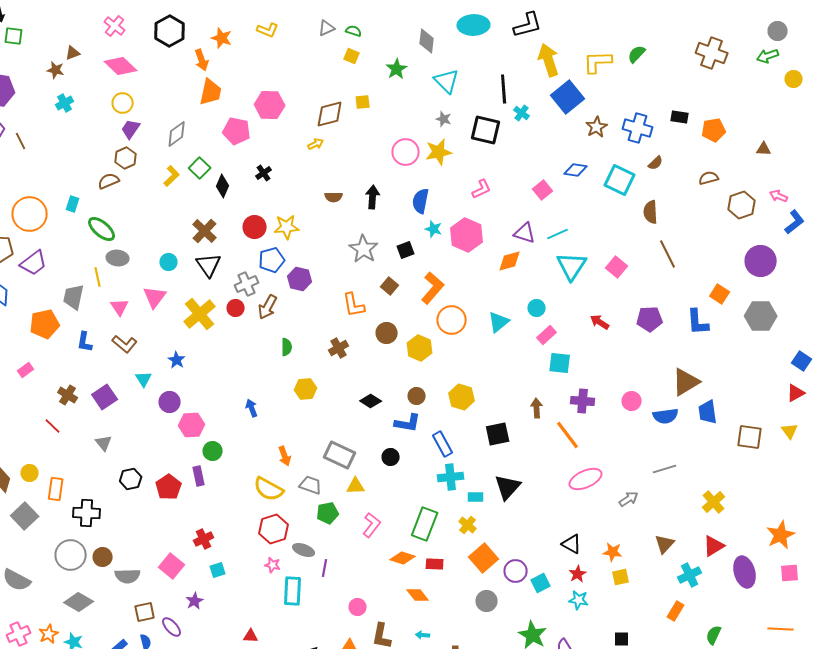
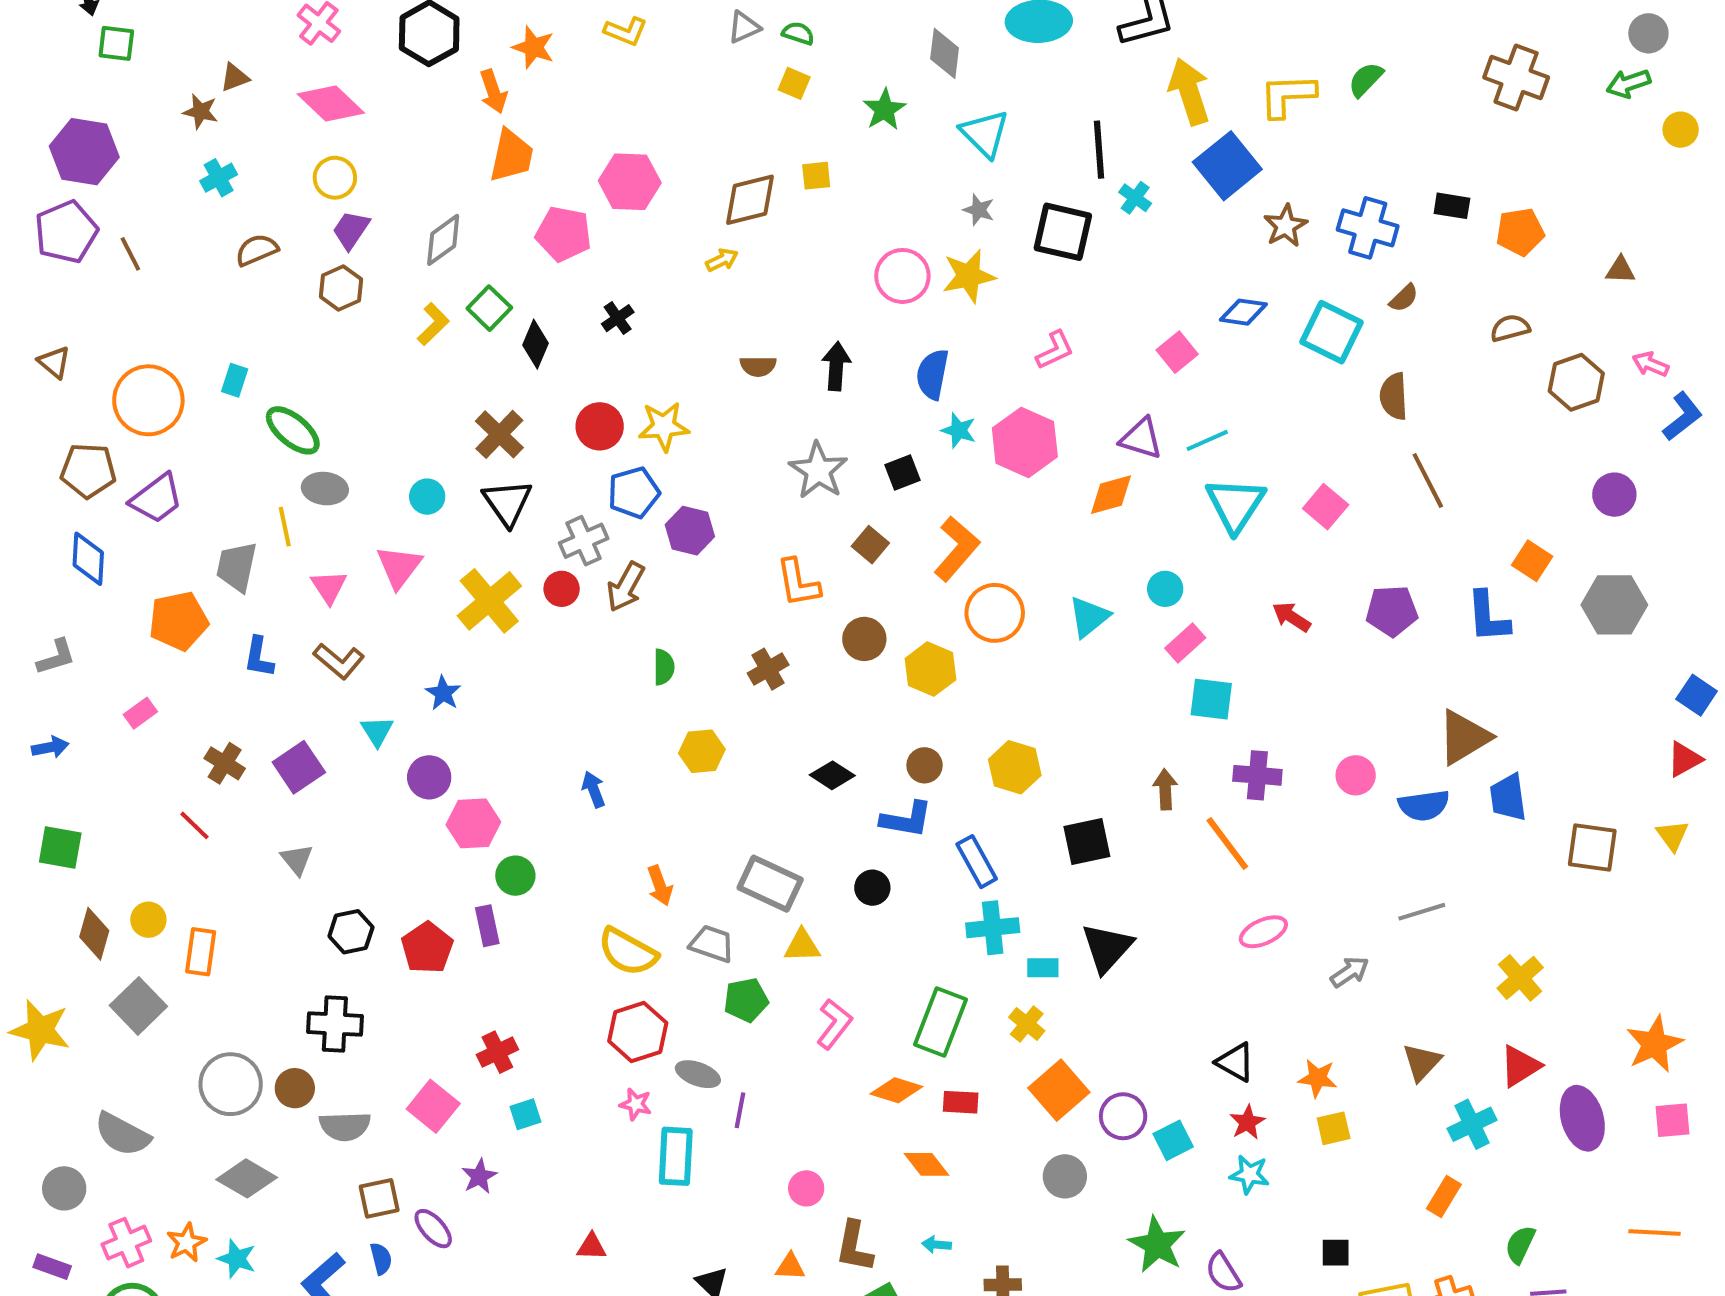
brown semicircle: (109, 181) -> (257, 250), moved
purple circle: (761, 261) -> (1614, 495), size x0.7
pink ellipse: (586, 479) -> (1263, 932), size x0.7
black cross: (87, 513) -> (335, 1024), moved

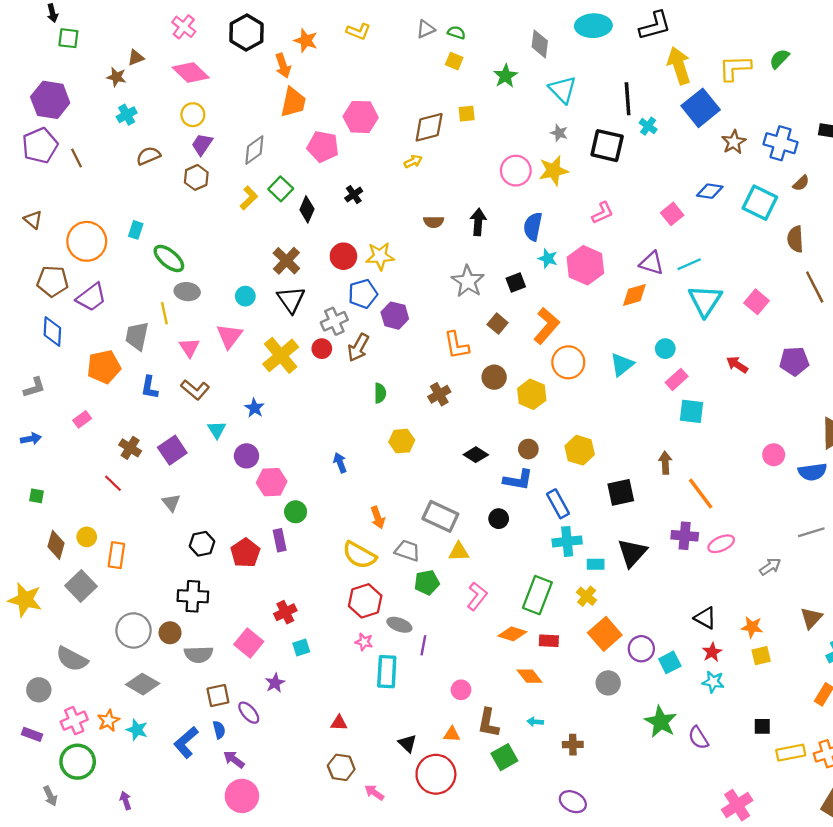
purple cross: (1257, 775) -> (685, 536), moved
green square: (60, 848) -> (37, 496), size x0.6

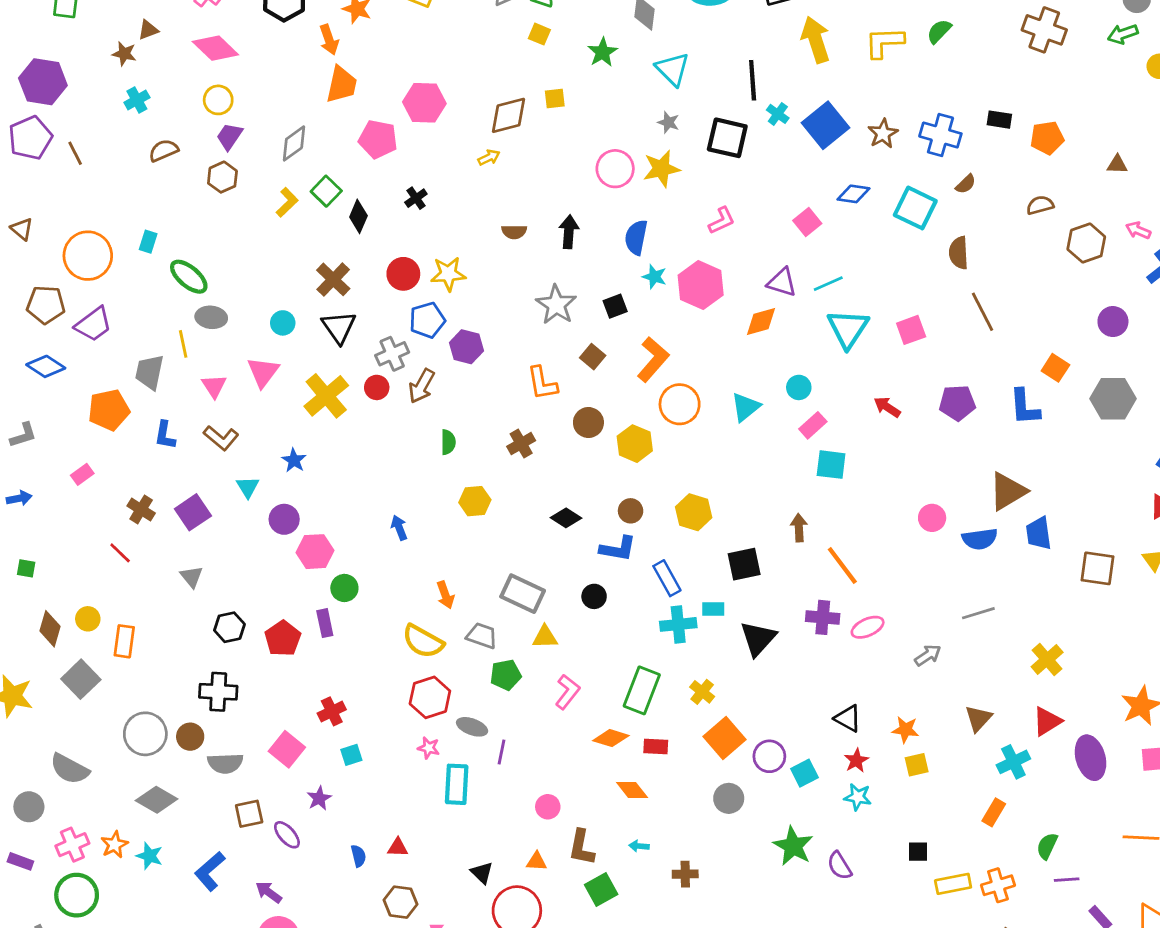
blue square: (701, 108) -> (825, 125), moved
pink square: (757, 302) -> (911, 330), turned 30
blue diamond: (52, 332) -> (46, 366), turned -60
cyan rectangle: (596, 564) -> (713, 609), moved
blue semicircle: (219, 730) -> (358, 856), moved

